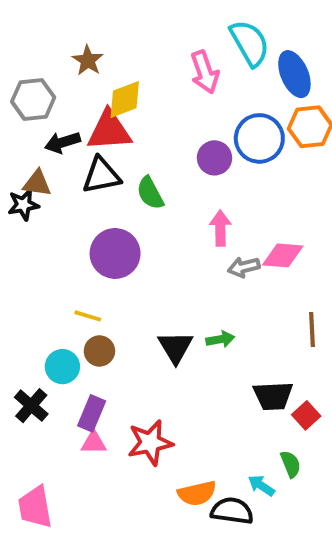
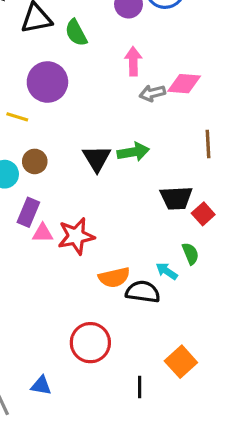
yellow line: (88, 316) -> (17, 117), moved
green arrow: (220, 339) -> (133, 152), size x1.4
pink triangle: (94, 443) -> (43, 233), moved

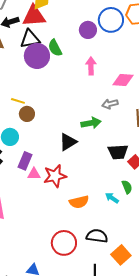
purple circle: (47, 82) -> (37, 56), moved
gray arrow: (152, 93) -> (110, 104), moved
black triangle: (97, 158) -> (68, 142), moved, turned 30
brown circle: (35, 161) -> (27, 114), moved
black semicircle: (143, 292) -> (97, 236), moved

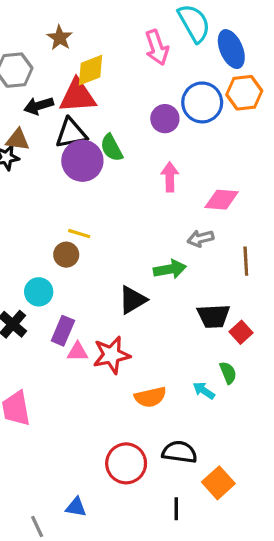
yellow line: (18, 101) -> (79, 234), moved

